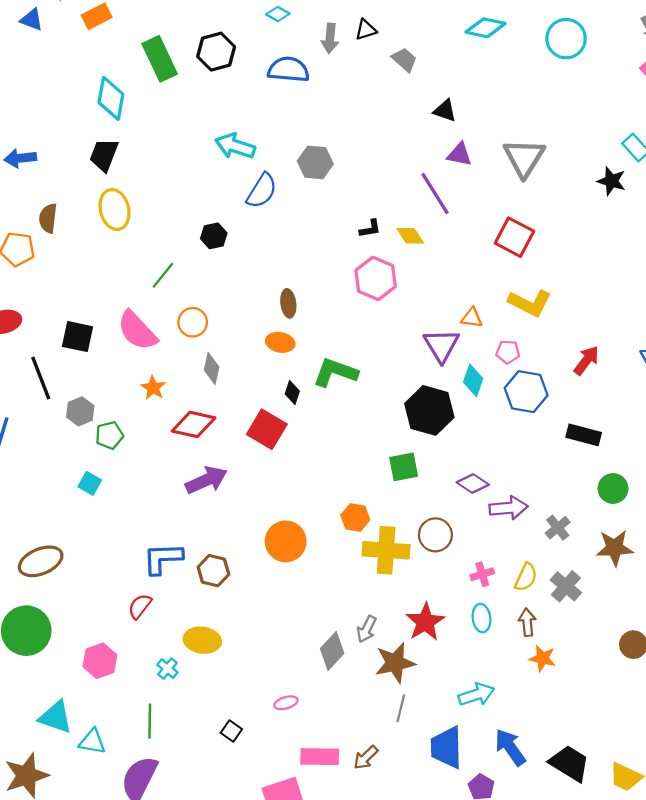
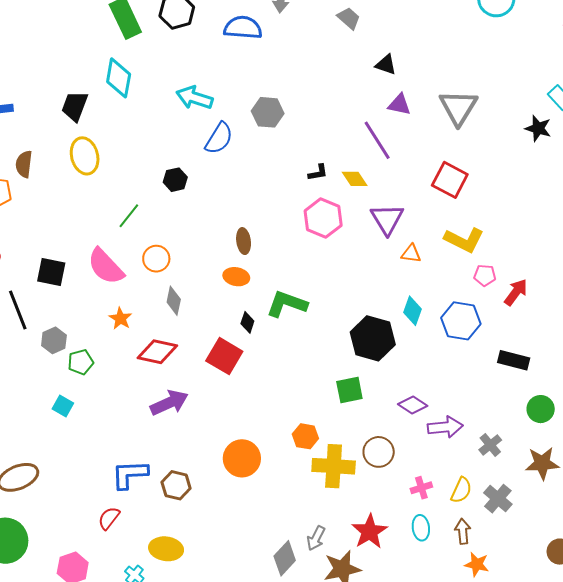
cyan diamond: (111, 98) -> (119, 78), moved
purple triangle: (441, 345) -> (387, 219), moved
pink pentagon: (508, 352) -> (485, 275), moved

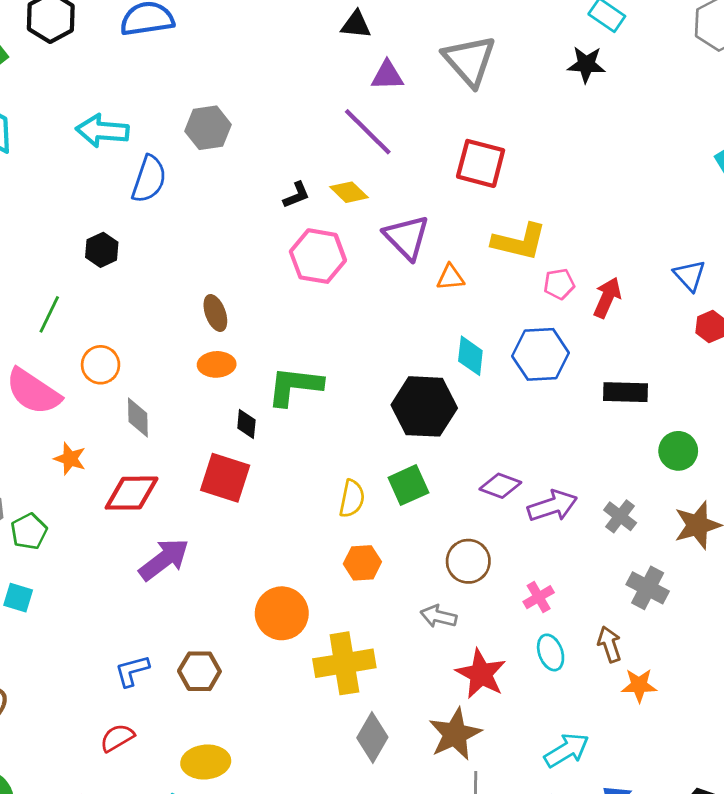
yellow cross: (334, 466) -> (344, 663), moved
blue L-shape: (130, 474) -> (132, 671), size x0.7
yellow semicircle: (461, 490) -> (352, 499), moved
red semicircle: (109, 518) -> (117, 738), turned 35
gray arrow: (316, 538) -> (439, 616), moved, turned 90

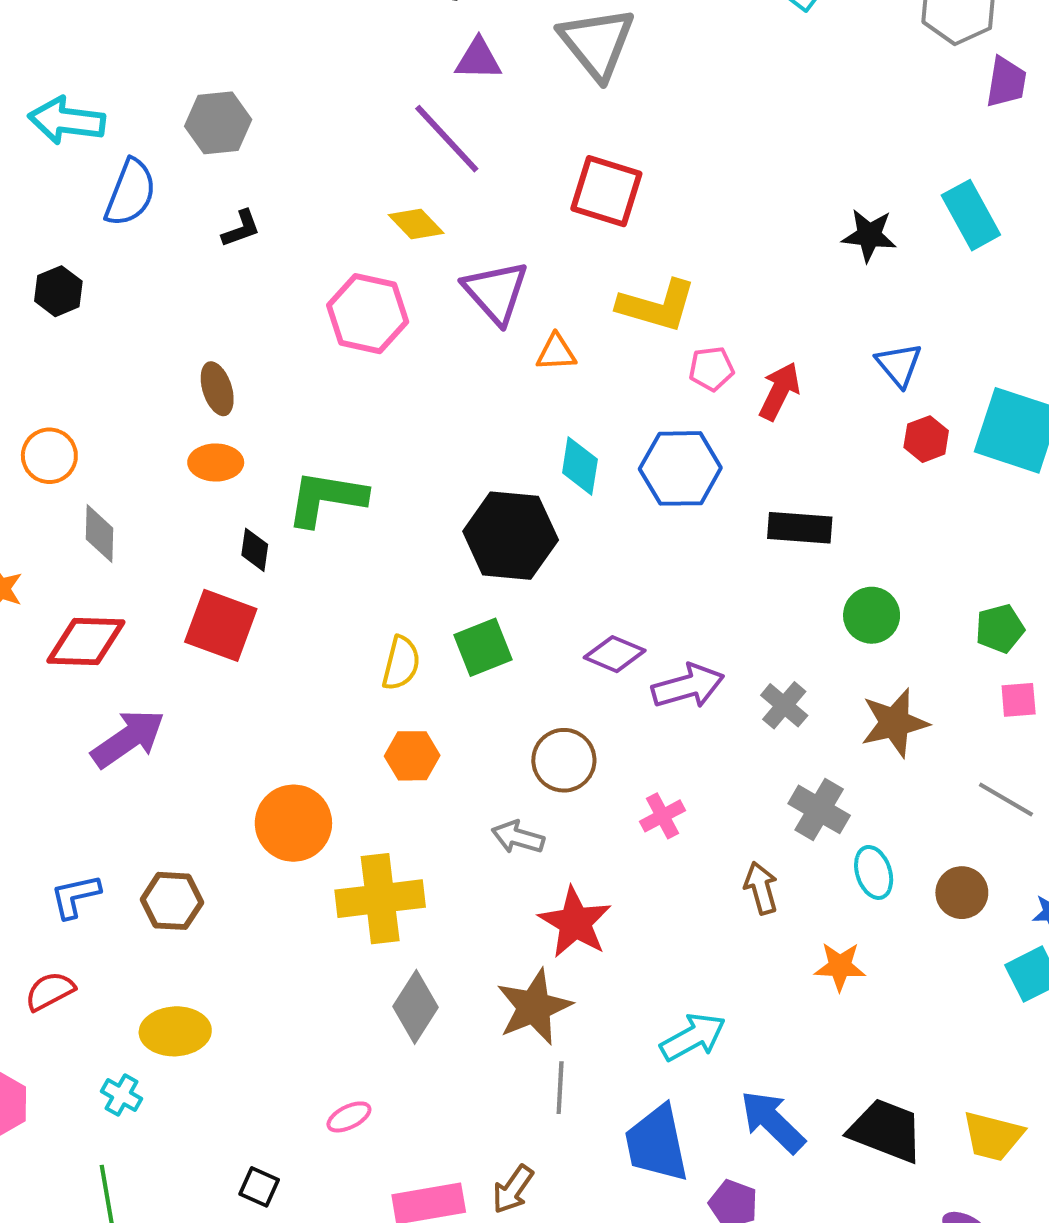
black star: (586, 64) -> (869, 235), moved
black L-shape: (296, 195) -> (241, 229), moved
cyan ellipse: (551, 652) -> (874, 872), moved
orange star: (639, 685) -> (840, 966), moved

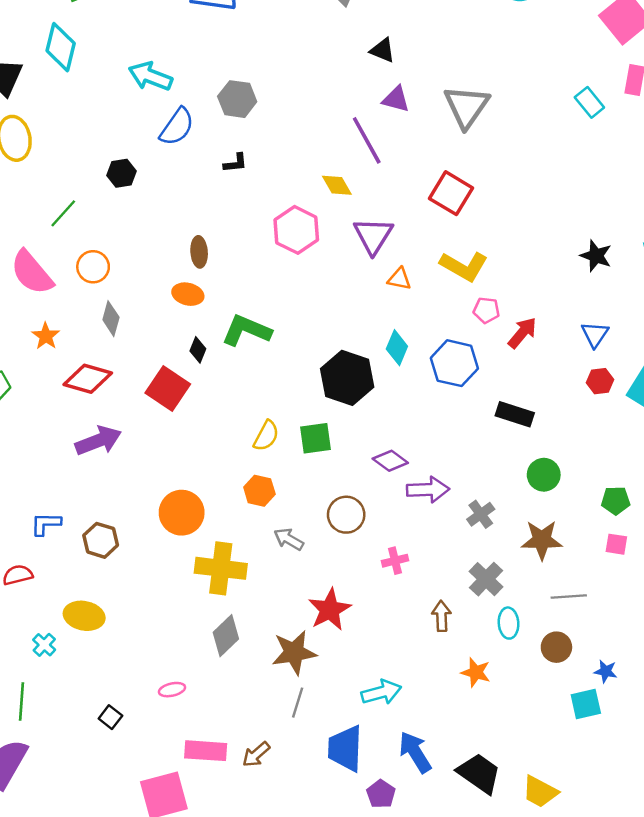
gray line: (1006, 799) -> (569, 597), moved, turned -48
gray arrow: (518, 837) -> (289, 539), moved

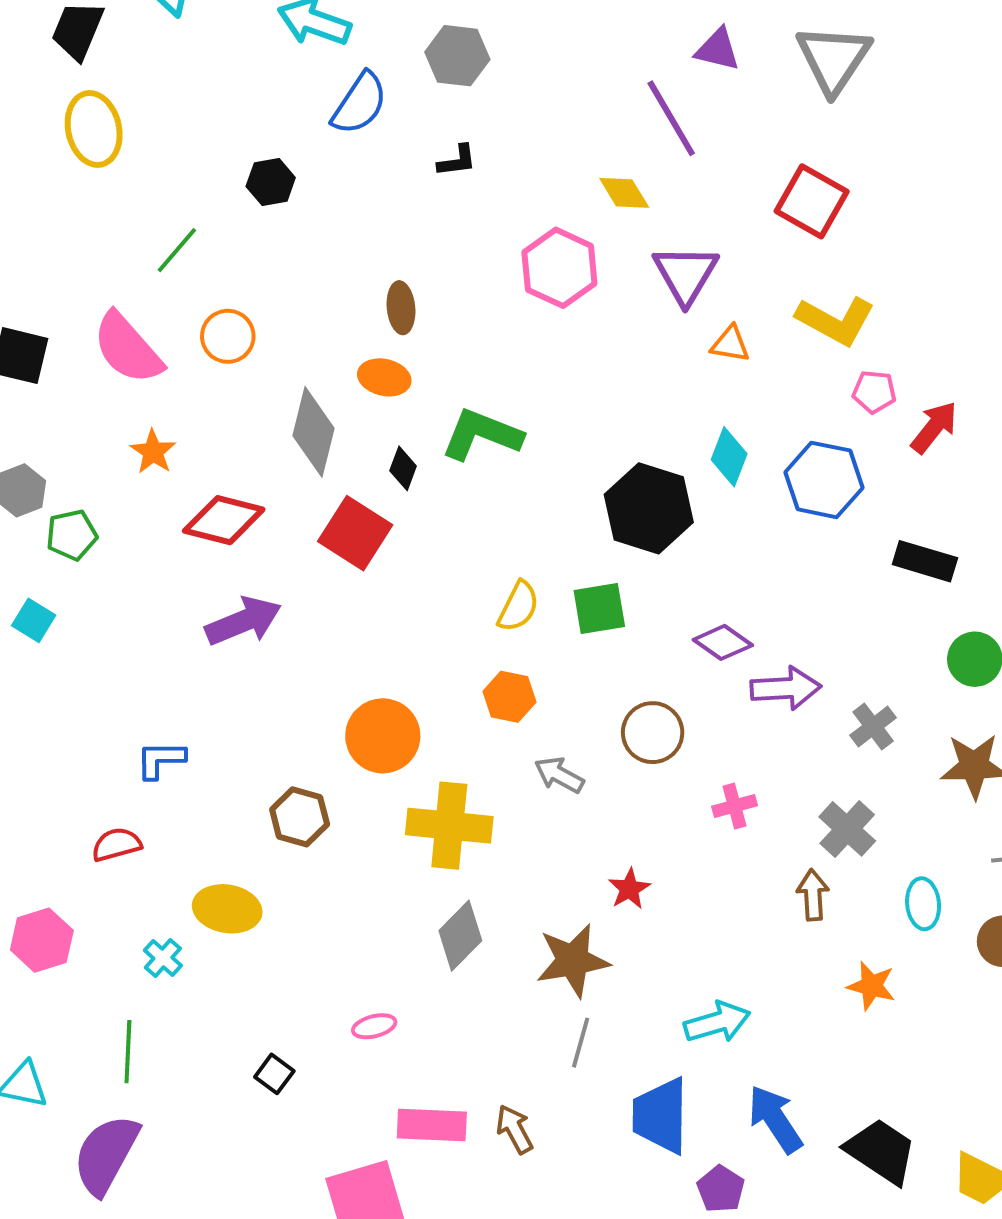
gray diamond: (111, 319) -> (314, 432), moved, size x1.5
brown hexagon: (101, 540) -> (300, 817), moved
gray cross: (486, 579) -> (847, 829), moved
red star: (330, 610) -> (629, 889), size x0.6
brown arrow: (256, 754) -> (515, 1129), turned 104

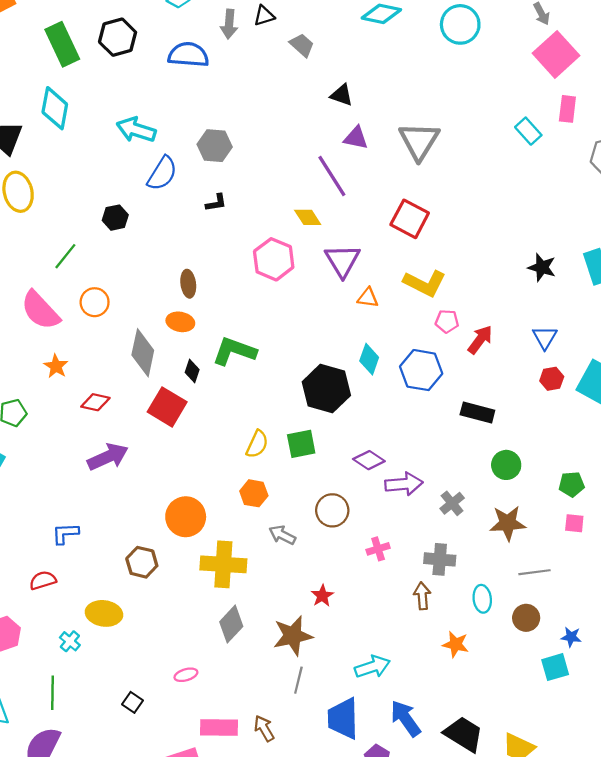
red diamond: (224, 520) -> (95, 402), size x0.7
gray cross: (847, 829) -> (440, 559), turned -36

